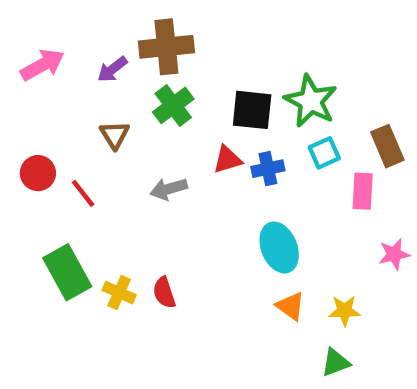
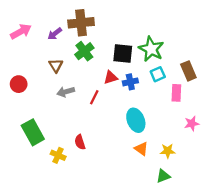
gray arrow: (169, 189) -> (66, 92), moved
red line: (83, 193) -> (94, 97), moved, turned 64
yellow cross: (119, 293) -> (58, 155), moved

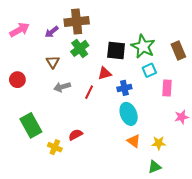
brown rectangle: (188, 71) -> (178, 51), moved
blue cross: (130, 82) -> (124, 88), moved
red semicircle: (80, 142) -> (76, 135), turned 80

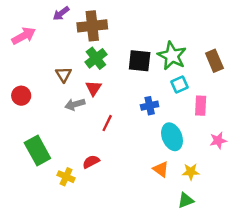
purple arrow: (52, 32) -> (61, 13), moved
red triangle: (105, 73) -> (93, 88), moved, turned -40
red line: (89, 92) -> (107, 123), moved
cyan ellipse: (129, 114) -> (172, 137), moved

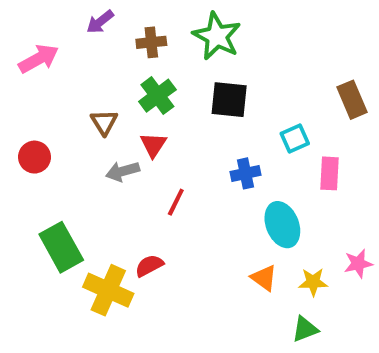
brown cross: (92, 26) -> (151, 42), size x0.6
green star: (172, 56) -> (217, 36), moved
pink star: (218, 141) -> (358, 264), moved
yellow cross: (66, 177) -> (108, 290), size x1.6

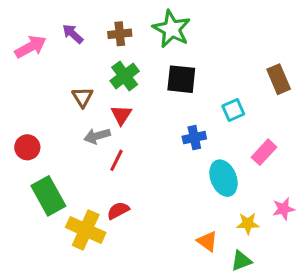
purple arrow: (100, 22) -> (73, 34), moved, turned 80
red circle: (35, 157) -> (27, 147), moved
pink rectangle: (330, 173) -> (264, 152), moved, turned 40
red line: (176, 202) -> (117, 160), moved
orange triangle: (264, 278) -> (207, 241), moved

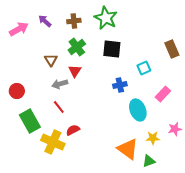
red line: (117, 160) -> (59, 107), moved, turned -64
orange triangle: (207, 241) -> (128, 149), size x1.6

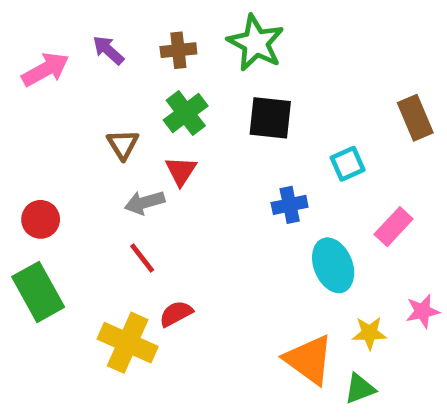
green rectangle: (30, 121) -> (38, 292), moved

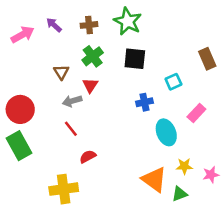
red circle: (41, 219) -> (20, 109), size x1.5
pink star: (423, 311) -> (211, 175), moved
yellow cross: (128, 343) -> (64, 189), moved, turned -32

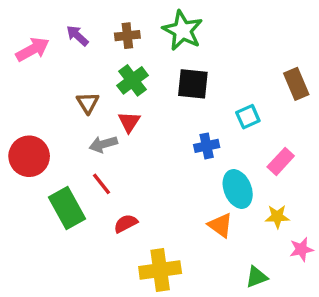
green rectangle: (19, 146) -> (67, 208), moved
yellow star: (184, 166) -> (277, 217), moved
orange triangle: (154, 179) -> (220, 225), moved, size x0.7
yellow cross: (64, 189) -> (160, 270), moved

